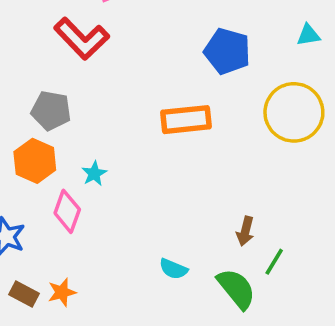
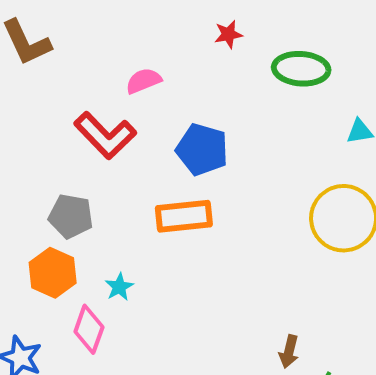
blue pentagon: (227, 51) -> (202, 150), moved
orange rectangle: (186, 120) -> (184, 216), moved

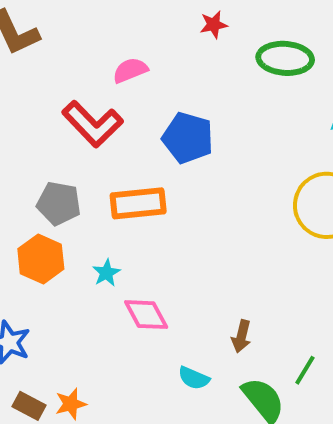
orange rectangle: (184, 216) -> (138, 203), moved
pink diamond: (89, 329) -> (146, 315), moved, turned -48
brown arrow: (289, 352) -> (241, 336), moved

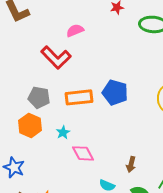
blue pentagon: (188, 138) -> (115, 92), moved

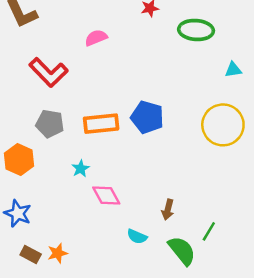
red L-shape: (56, 57) -> (49, 72), moved
orange hexagon: (30, 125) -> (19, 160), moved

